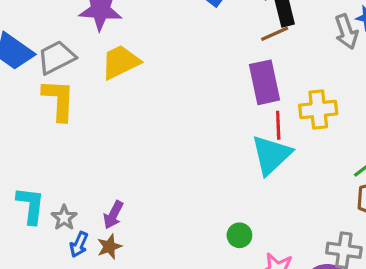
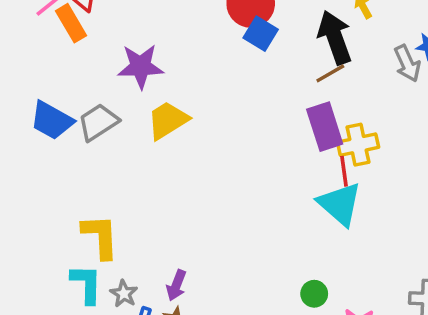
yellow L-shape: (59, 100) -> (100, 237), moved
yellow cross: (318, 110) -> (358, 145), moved
cyan triangle: (271, 155) -> (340, 204), turned -30

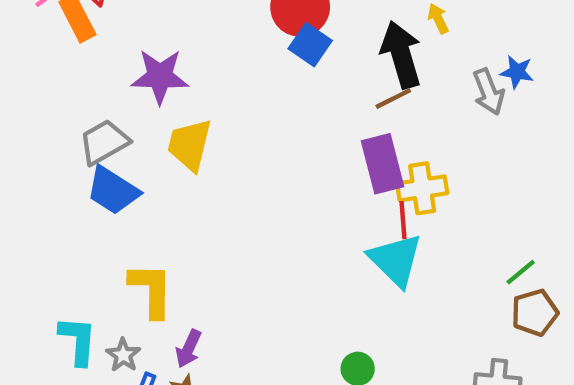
blue trapezoid: (52, 120) -> (113, 190), moved
yellow trapezoid: (168, 120) -> (190, 145), turned -48
yellow L-shape: (100, 237) -> (151, 290), moved

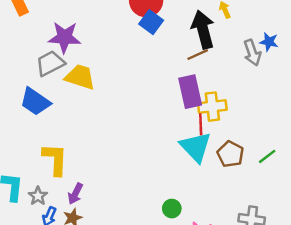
gray trapezoid: (104, 142) -> (50, 63), moved
yellow trapezoid: (190, 145) -> (80, 77), turned 92
brown pentagon: (535, 313) -> (230, 154), moved, turned -30

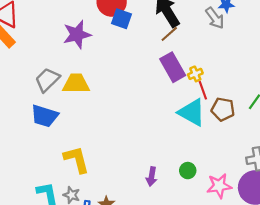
purple star: (64, 37) -> (77, 34), moved
yellow cross: (212, 107) -> (195, 74), size x0.6
red line: (201, 124) -> (203, 90), moved
purple arrow: (75, 194) -> (152, 177), moved

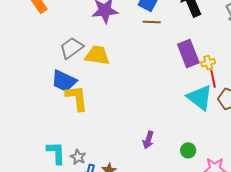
brown line: (169, 34) -> (152, 22), moved, turned 36
yellow L-shape: (76, 160) -> (77, 98), moved
purple arrow: (152, 177) -> (148, 140), moved

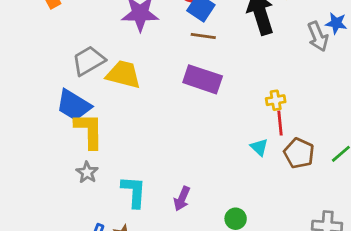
purple rectangle: (188, 53) -> (203, 79), moved, turned -56
cyan triangle: (200, 98) -> (259, 147), size x0.5
cyan L-shape: (56, 153) -> (134, 192), moved
gray star: (78, 157) -> (87, 172), moved

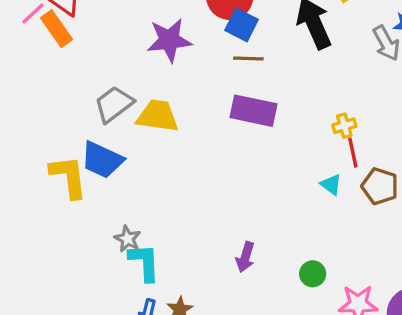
yellow L-shape: (89, 131) -> (69, 177), moved
cyan L-shape: (134, 192) -> (144, 262), moved

